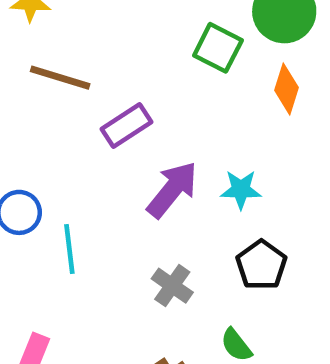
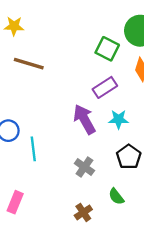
purple rectangle: (127, 126) -> (105, 87), moved
purple arrow: (172, 190) -> (84, 119), turned -68

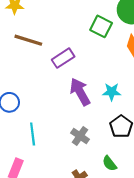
purple rectangle: (105, 87) -> (63, 58), moved
cyan line: (33, 149) -> (33, 134), moved

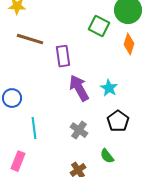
purple rectangle: (63, 58) -> (63, 56), turned -65
cyan star: (112, 92) -> (109, 88), turned 30

